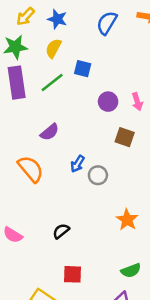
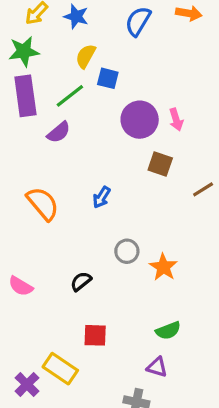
yellow semicircle: (53, 48) -> (86, 56), moved
purple circle: (108, 102) -> (140, 120), size x1.5
purple semicircle: (50, 132) -> (59, 132), moved
gray circle: (98, 175) -> (127, 251), moved

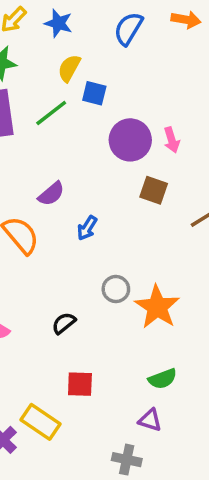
purple semicircle: (59, 132) -> (51, 194), moved
orange star: (163, 267) -> (157, 307), size x1.4

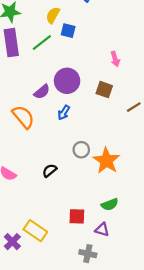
purple circle: (130, 140) -> (67, 81), moved
red square: (80, 384) -> (77, 216), moved

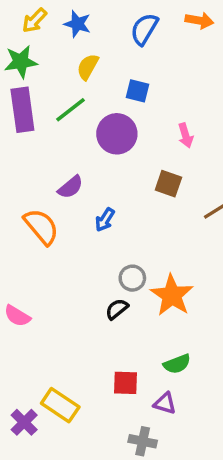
blue square: (68, 31) -> (137, 91), moved
purple circle: (67, 81) -> (117, 134), moved
black semicircle: (50, 171) -> (117, 309), moved

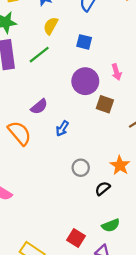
purple circle: (117, 134) -> (85, 81), moved
orange star: (172, 295) -> (120, 165), moved, size x0.7
black semicircle: (117, 309) -> (103, 188), moved
red square: (125, 383) -> (76, 238), turned 30

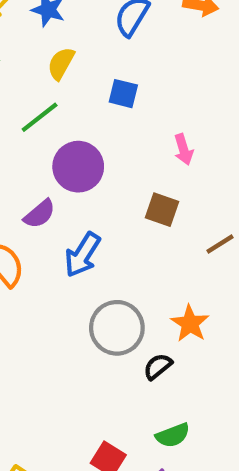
purple circle: (85, 81) -> (78, 167), moved
blue arrow: (62, 128) -> (82, 255), size x1.5
gray circle: (81, 168) -> (117, 328), size x1.6

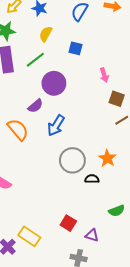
brown square: (162, 210) -> (117, 99), moved
black semicircle: (158, 367) -> (92, 179), turned 40
green semicircle: (173, 435) -> (117, 211), moved

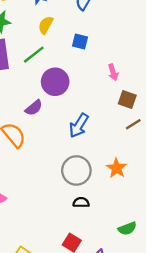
blue arrow: (56, 125) -> (79, 126), moved
black semicircle: (92, 179) -> (81, 202), moved

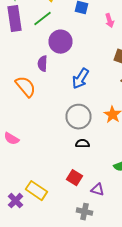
pink arrow: (113, 72) -> (110, 21), moved
purple semicircle: (34, 108) -> (42, 64), turned 133

